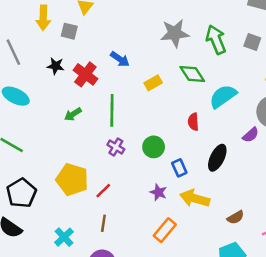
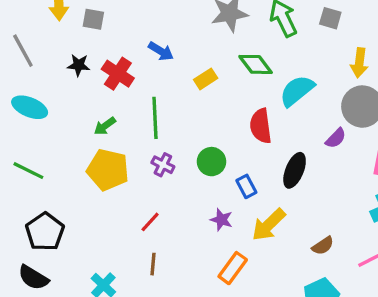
red semicircle: (193, 122) -> (261, 126), size x1.5
yellow pentagon: (72, 180) -> (108, 170), moved
yellow arrow: (195, 198) -> (269, 225), turned -56

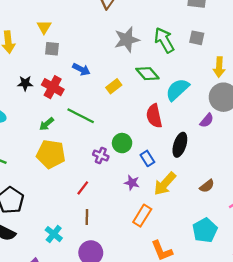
gray square: (93, 19) -> (52, 49), moved
green line: (155, 118) -> (81, 116), turned -56
purple cross: (163, 165) -> (101, 155), moved
brown semicircle: (323, 246) -> (207, 186), moved

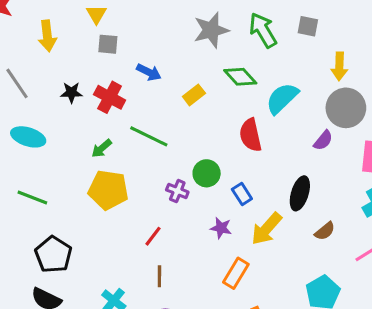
black ellipse: (180, 145) -> (300, 193), moved

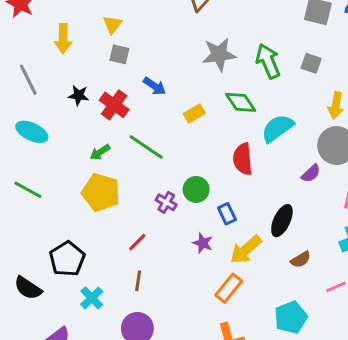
black pentagon: (53, 255) -> (67, 259), moved
orange rectangle: (236, 273) -> (229, 288), moved

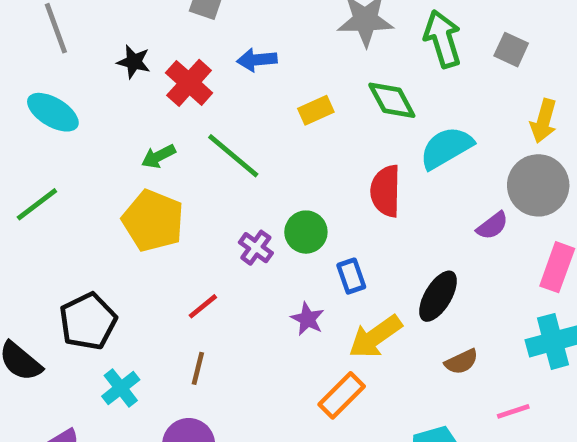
blue arrow: (155, 86) -> (257, 60), turned 135
green line: (28, 190) -> (37, 204), turned -72

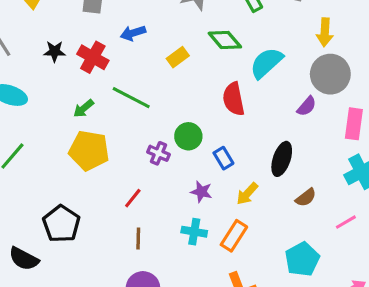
yellow arrow: (375, 337) -> (247, 194), size x0.7
cyan cross: (121, 388) -> (194, 232), moved, turned -30

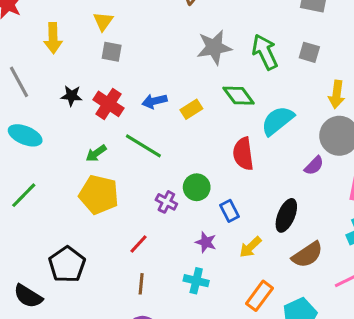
blue arrow: (133, 33) -> (154, 101), moved
brown semicircle: (306, 198) -> (307, 255), size x1.5
orange rectangle: (234, 236) -> (259, 296), moved

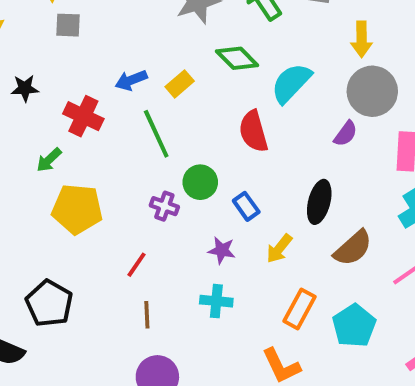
red cross: (109, 104) -> (83, 116), moved
green line: (143, 146) -> (156, 134), moved, turned 42
green arrow: (96, 153) -> (49, 160), moved

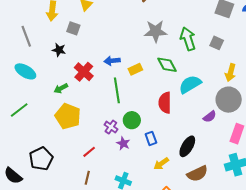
gray square: (68, 25) -> (73, 28), moved
purple star: (222, 250) -> (123, 143), moved

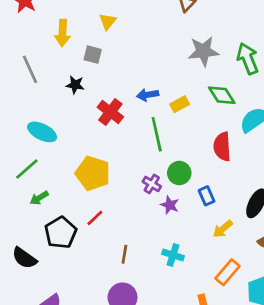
cyan ellipse: (25, 71) -> (42, 132), moved
green arrow: (61, 88) -> (39, 198), moved
red line: (89, 152) -> (95, 218), moved

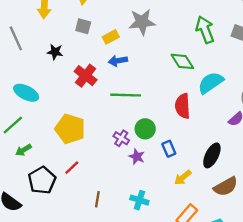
gray star: (203, 51) -> (142, 22), moved
gray square: (93, 55) -> (83, 26), moved
yellow rectangle: (180, 104) -> (111, 37), moved
green line: (157, 134) -> (126, 95), turned -76

